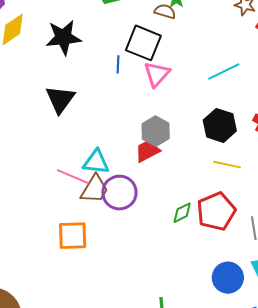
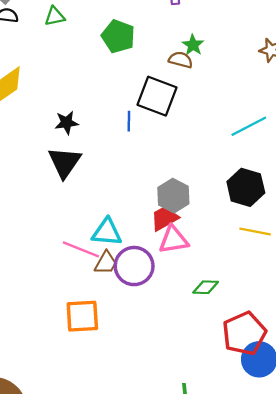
black star: (63, 37) -> (67, 123), moved, size x0.6
pink triangle: (157, 74) -> (174, 240), moved, turned 40
brown trapezoid: (95, 189) -> (106, 263), size x0.7
red pentagon: (216, 211) -> (244, 333), moved
green diamond: (182, 213) -> (206, 287), turned 30

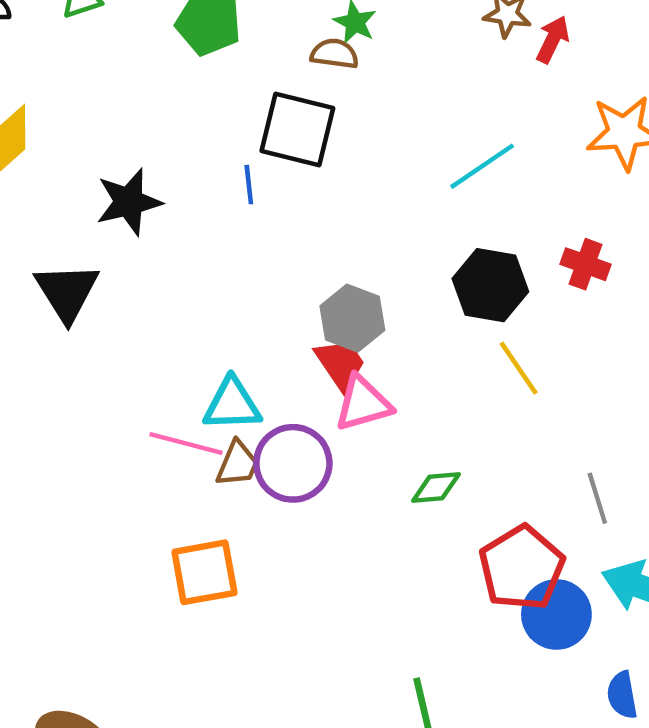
black star: (67, 123) -> (129, 202), size x1.4
black triangle: (65, 162) -> (67, 292), moved
red trapezoid: (164, 218) -> (340, 364), turned 92
yellow line: (255, 231) -> (519, 368), turned 52

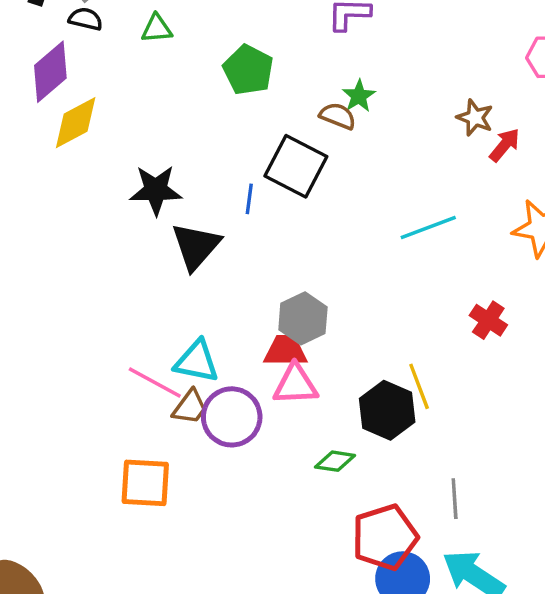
black hexagon: (490, 285) -> (387, 410), moved
black triangle: (67, 292) -> (196, 246), moved
red trapezoid: (340, 364) -> (286, 351), turned -69

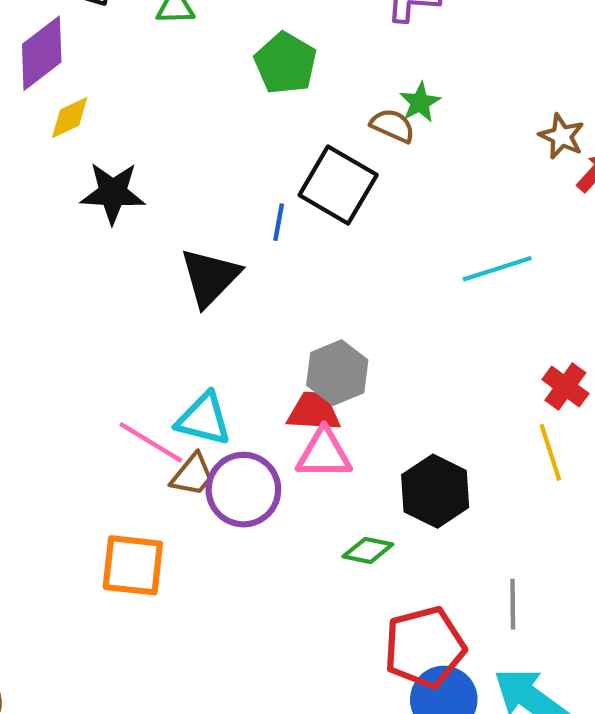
yellow diamond: (76, 123) -> (70, 118), size x0.7
black star: (156, 190) -> (113, 193), moved
yellow line: (419, 386) -> (550, 452), moved

